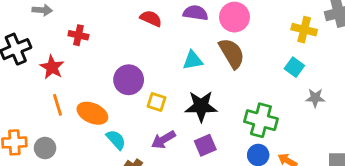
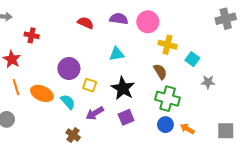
yellow cross: (304, 30) -> (168, 45), moved
brown semicircle: (232, 53) -> (160, 72), moved, size x0.7
black star: (201, 106) -> (123, 88), turned 30
cyan semicircle: (116, 140) -> (68, 102), moved

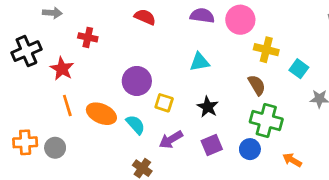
red semicircle: (86, 23) -> (145, 17), moved
black star: (123, 88) -> (208, 107), size x0.7
blue circle: (165, 125) -> (250, 149), moved

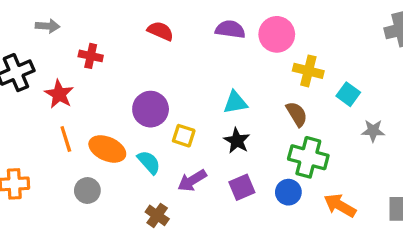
cyan triangle: (199, 62) -> (235, 102), moved
gray circle: (55, 148) -> (87, 191), moved
orange arrow: (292, 160) -> (340, 205), size x1.4

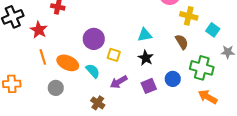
green cross: (308, 157) -> (202, 68), moved
blue circle: (288, 192) -> (173, 79), moved

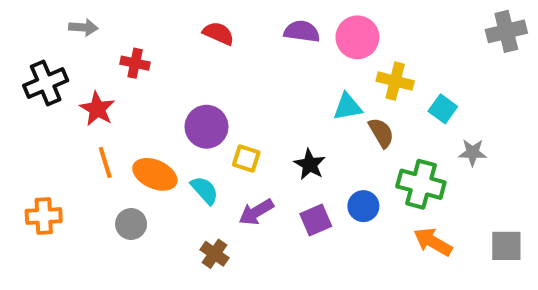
cyan triangle: (145, 35) -> (347, 107), moved

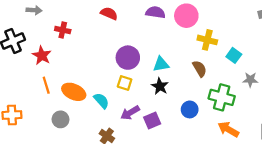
cyan triangle: (347, 107) -> (161, 64), moved
purple circle: (207, 127) -> (128, 58), moved
purple square: (316, 220) -> (152, 121), moved

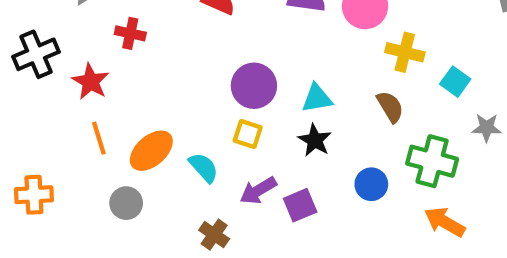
orange ellipse: (74, 92) -> (151, 151), turned -65

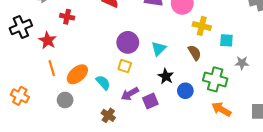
cyan square: (455, 82) -> (226, 40), turned -32
cyan triangle: (317, 98) -> (159, 49), turned -35
black star: (315, 140) -> (166, 76), moved
orange cross: (34, 195) -> (20, 96), turned 30

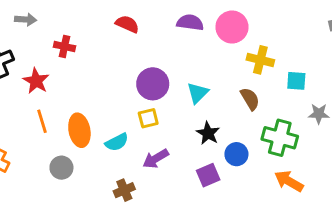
yellow square: (125, 66) -> (148, 118), turned -32
orange ellipse: (77, 74) -> (79, 130), turned -60
cyan semicircle: (103, 83) -> (117, 142), turned 105
purple square: (150, 101) -> (208, 175), moved
brown cross: (108, 115) -> (124, 190), turned 32

